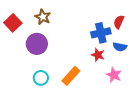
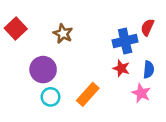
brown star: (43, 17) -> (63, 34), moved
purple circle: (37, 44) -> (43, 70), moved
blue semicircle: (120, 47) -> (149, 70), moved, turned -96

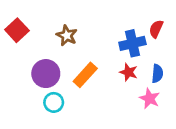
orange rectangle: (88, 94) -> (85, 75), moved

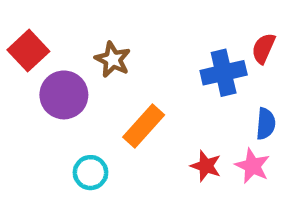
red star: (129, 72) -> (206, 166), moved
purple circle: (46, 74) -> (64, 95), moved

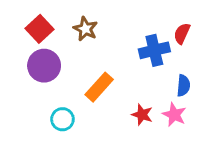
red square: (28, 51) -> (39, 29), moved
brown star: (113, 59) -> (85, 29), moved

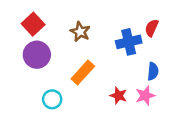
brown star: (85, 29) -> (80, 32), moved
pink star: (174, 115) -> (145, 96), turned 30

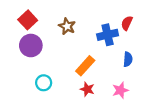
orange rectangle: (83, 73) -> (85, 66), moved
red star: (118, 96) -> (87, 89), moved
pink star: (145, 96) -> (120, 90), moved

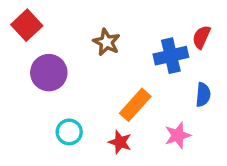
red square: (28, 20) -> (27, 25), moved
red star: (87, 89) -> (120, 142), moved
pink star: (120, 90) -> (178, 135), moved

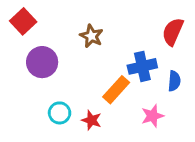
red semicircle: (201, 37) -> (173, 32), size x1.4
blue cross: (171, 56) -> (142, 66), moved
red star: (120, 142) -> (91, 120), moved

